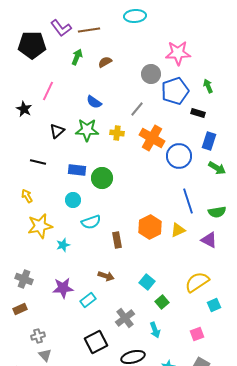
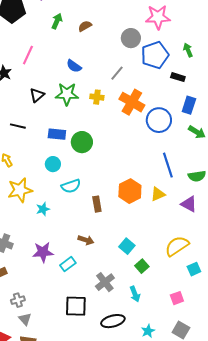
black square: (96, 342) -> (76, 306), turned 30

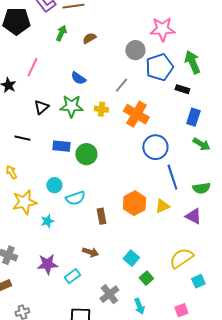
green arrow: (188, 50) -> (192, 62), size x1.6
blue circle: (159, 120) -> (155, 147), moved
cyan circle: (53, 164) -> (54, 185), moved

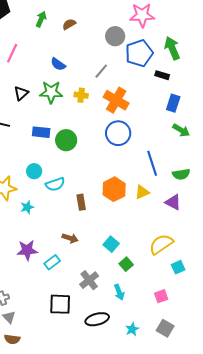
blue circle: (155, 147) -> (118, 133), moved

